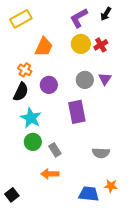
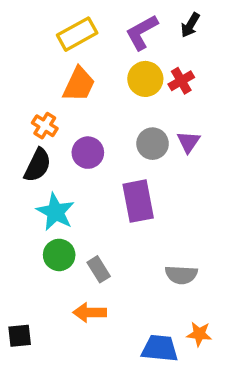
yellow rectangle: (21, 19) -> (77, 34), moved
black square: (12, 195) -> (20, 336), moved, turned 32

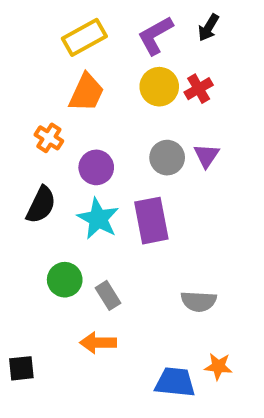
black semicircle: (38, 165) -> (41, 205), moved
cyan star: (56, 212) -> (98, 219), moved

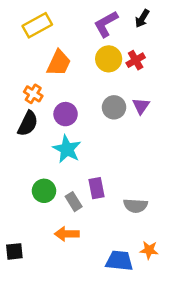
yellow rectangle: (84, 37) -> (37, 25), moved
black semicircle: (41, 205) -> (28, 124), moved
purple rectangle: (151, 221) -> (97, 188), moved, size x0.7

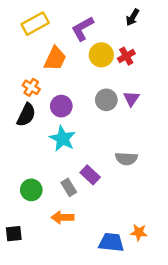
purple L-shape: (106, 24) -> (83, 29), moved
purple rectangle: (97, 188) -> (90, 175), turned -36
green circle: (44, 191) -> (31, 190), moved
gray semicircle: (136, 206) -> (126, 159), moved

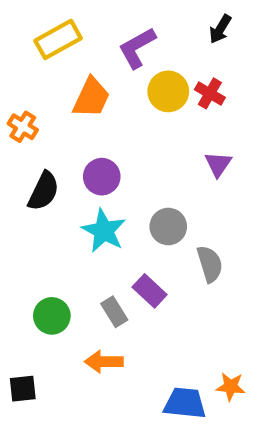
red cross: (126, 56) -> (210, 93), turned -30
orange cross: (31, 87) -> (23, 127), moved
gray circle: (106, 100) -> (168, 227), moved
gray semicircle: (126, 159) -> (210, 264), turned -110

